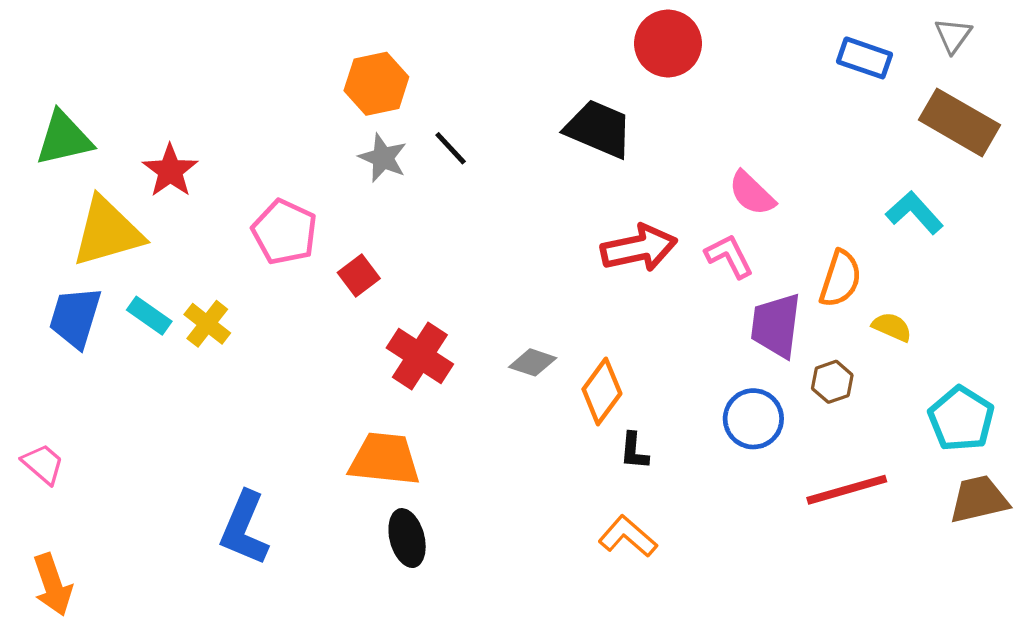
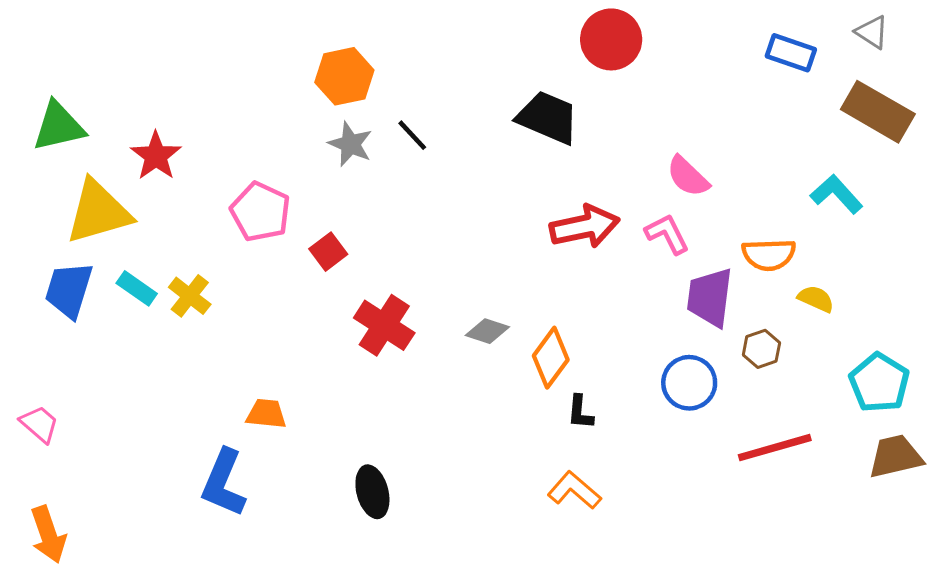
gray triangle: (953, 35) -> (872, 32), turned -33
orange semicircle: (840, 279) -> (769, 255), turned 70
orange trapezoid: (384, 459) -> (266, 414), moved, size x0.6

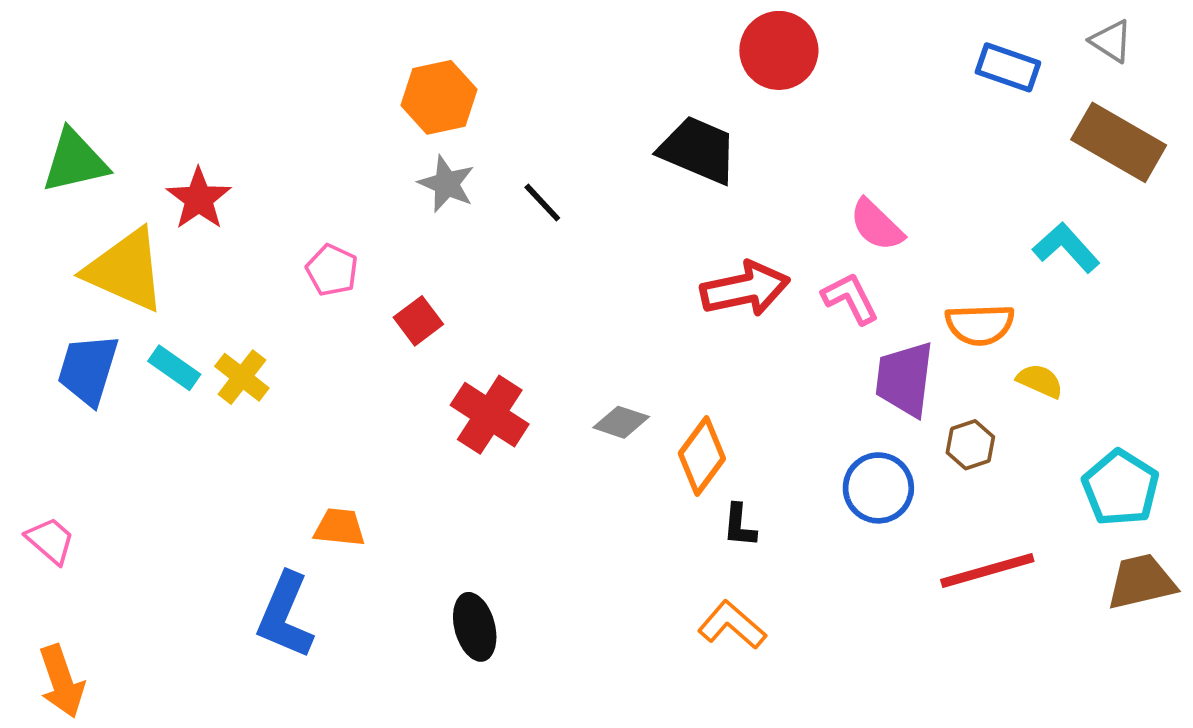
black line: (412, 135) -> (542, 203), moved
yellow triangle: (98, 212) -> (125, 270), turned 40
pink pentagon: (260, 212) -> (332, 270), size x0.7

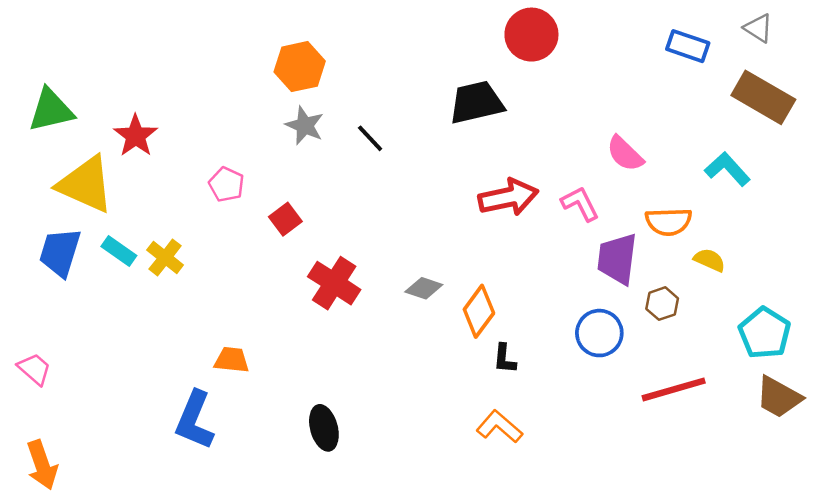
black trapezoid: (698, 150) -> (476, 102), turned -36
pink semicircle: (877, 225) -> (625, 154), moved
brown trapezoid: (1141, 582) -> (779, 397), turned -138

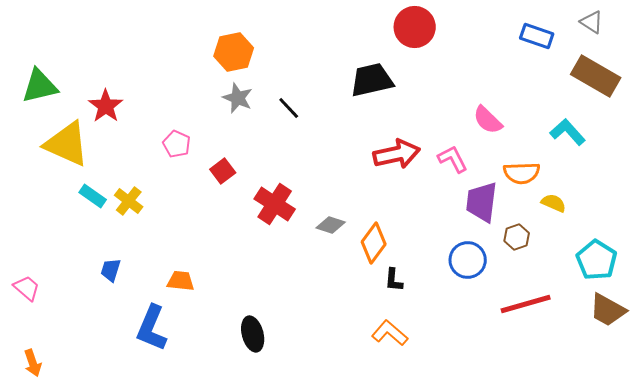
blue trapezoid: (60, 252) -> (111, 270), moved, size x0.6
red cross: (334, 283) -> (275, 204), moved
orange arrow: (42, 465) -> (33, 363), size x0.7

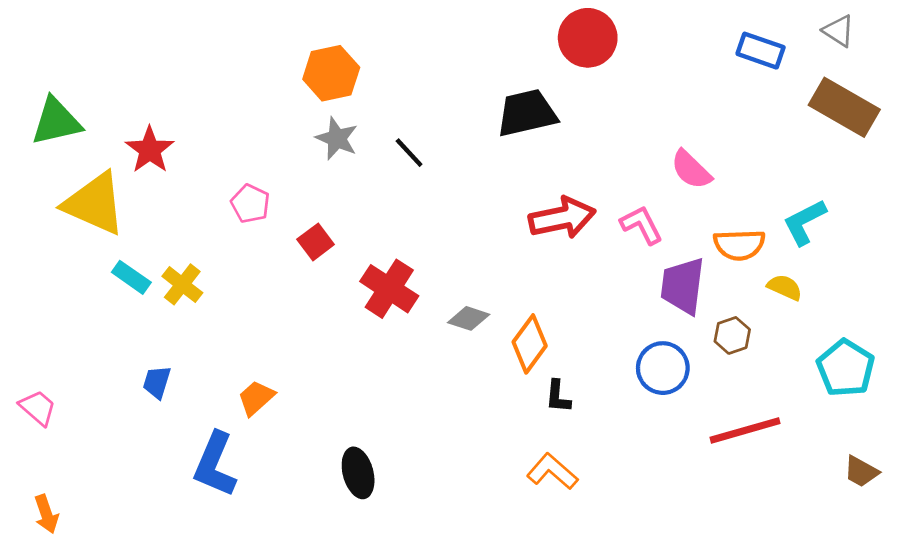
cyan L-shape: (568, 132) -> (805, 222), moved, turned -75
orange trapezoid: (181, 281) -> (256, 398), turned -48
brown trapezoid: (608, 310) -> (861, 472), moved, size x0.7

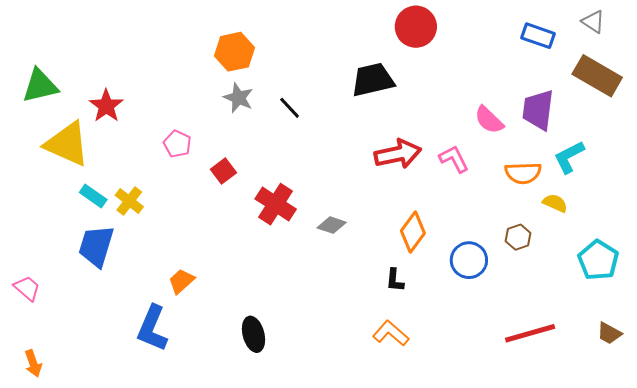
purple trapezoid: (683, 286) -> (538, 110), moved
orange diamond: (530, 344) -> (413, 232), moved
blue trapezoid: (157, 382) -> (96, 246), moved, size x1.8
red line: (745, 430) -> (530, 333), moved

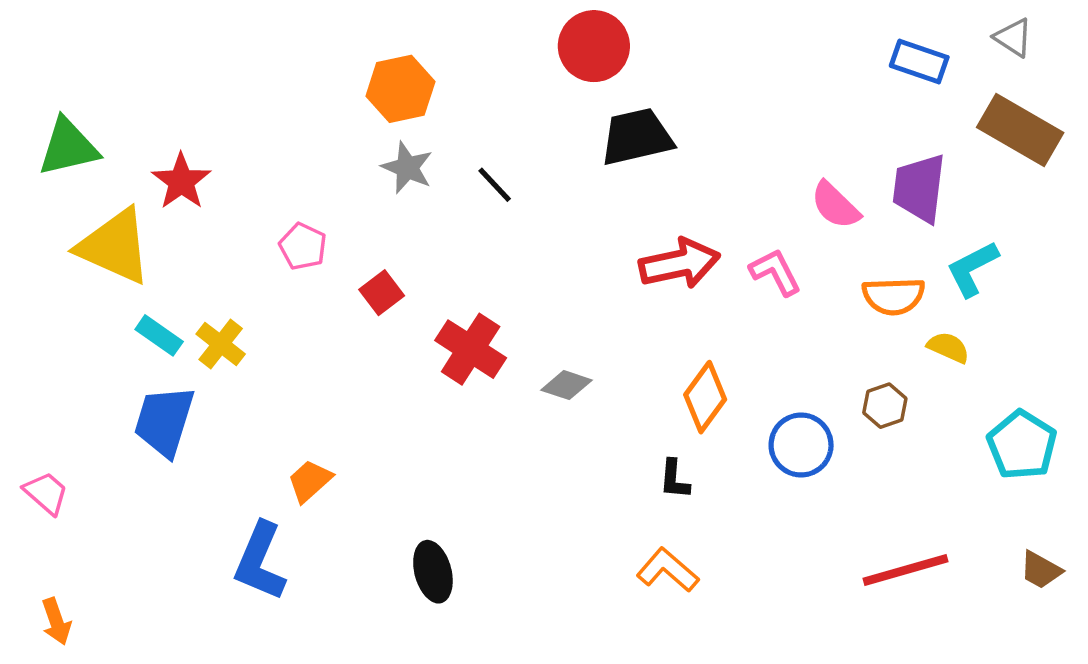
red circle: (416, 27) -> (594, 46), moved

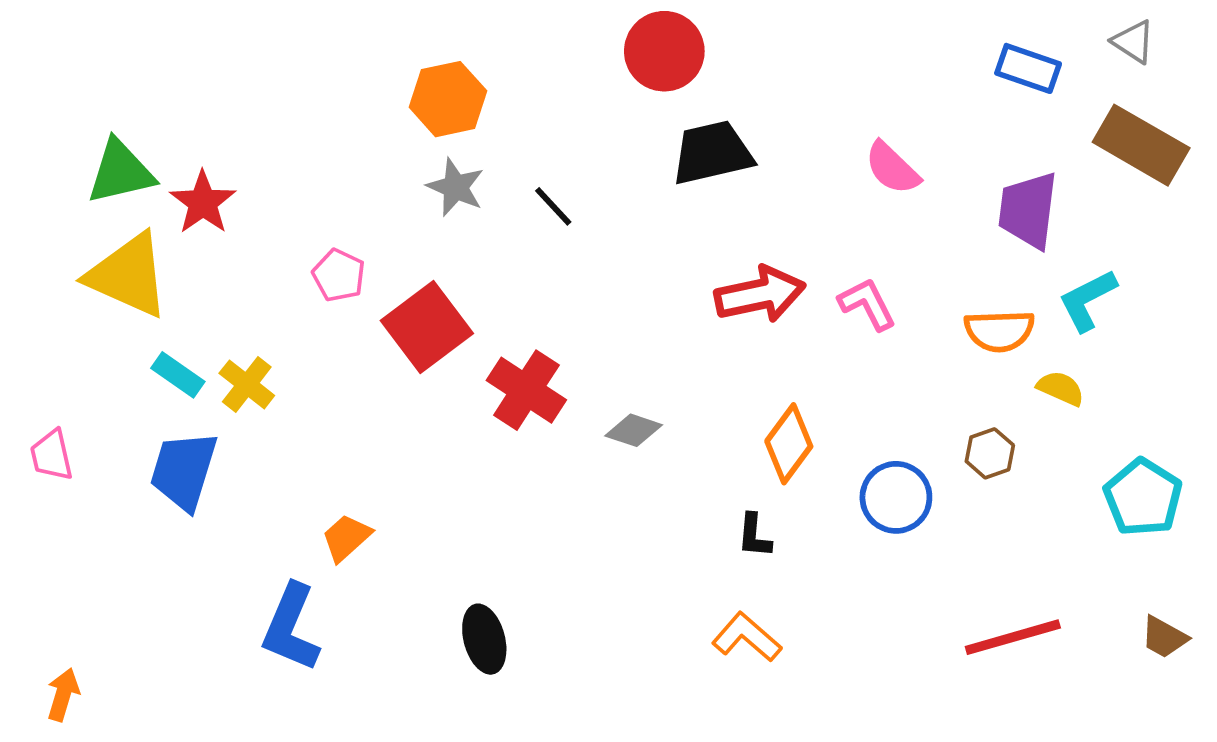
green triangle: (68, 147) -> (120, 172), moved
pink semicircle: (835, 205) -> (892, 168), moved
red square: (382, 293) -> (427, 327), size x1.8
pink trapezoid: (46, 493) -> (52, 455), moved, turned -144
orange arrow: (56, 621) -> (63, 695), turned -144

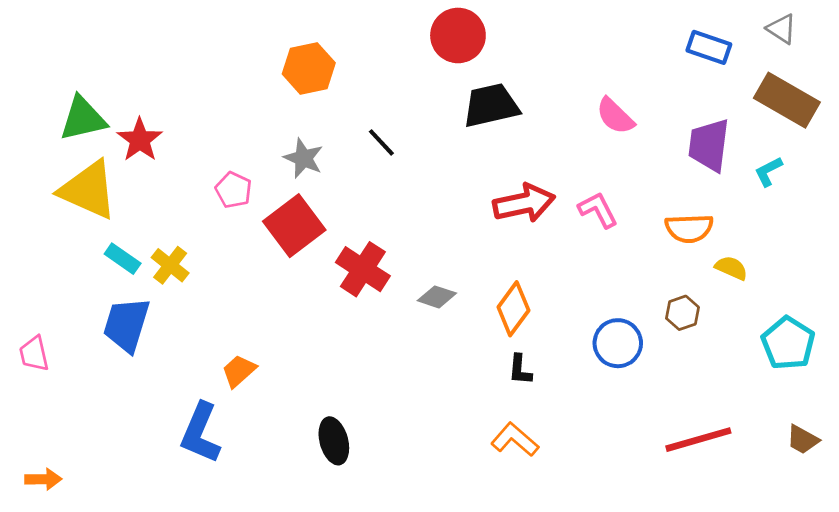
gray star: (456, 187) -> (303, 158), moved
cyan L-shape: (1087, 300) -> (768, 171), moved, size x0.7
orange diamond: (789, 444) -> (513, 309), moved
pink trapezoid: (52, 455) -> (34, 354), moved
orange arrow: (63, 695) -> (43, 479), turned 72

